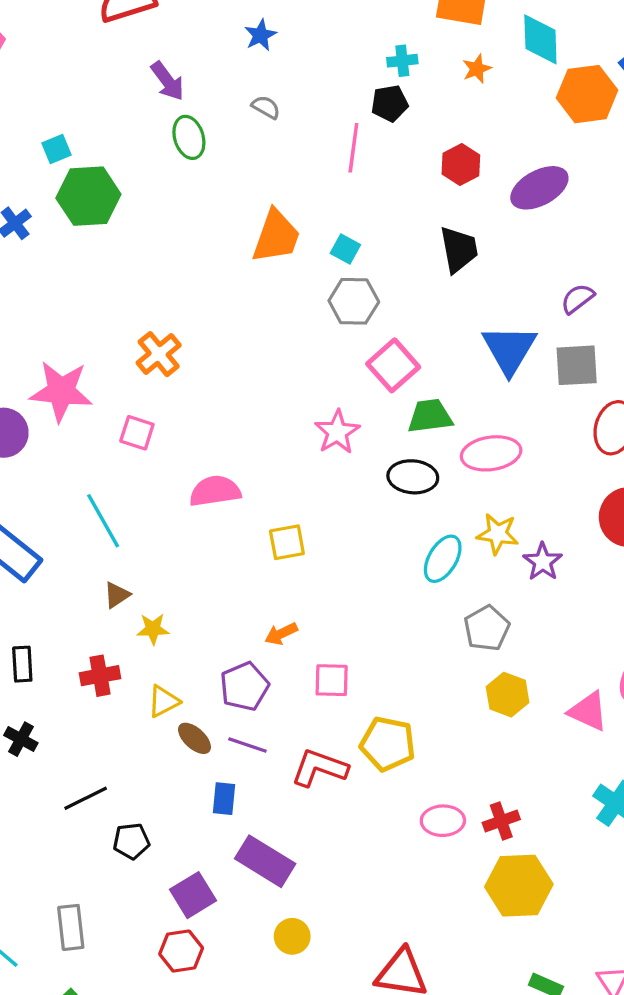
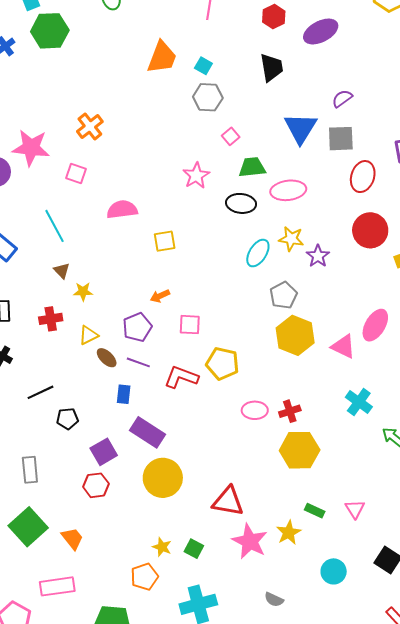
pink square: (393, 365) -> (231, 136), size x0.6
brown triangle: (117, 595) -> (62, 271), turned -42
yellow hexagon: (508, 695) -> (295, 335), size x1.5
yellow circle: (292, 936) -> (163, 478), size x1.8

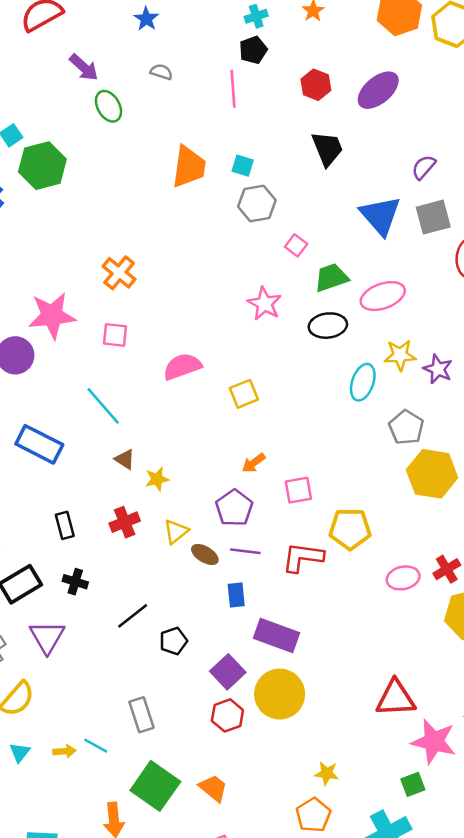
yellow circle: (163, 478) -> (280, 694), moved
green square: (194, 549) -> (413, 784), moved, turned -36

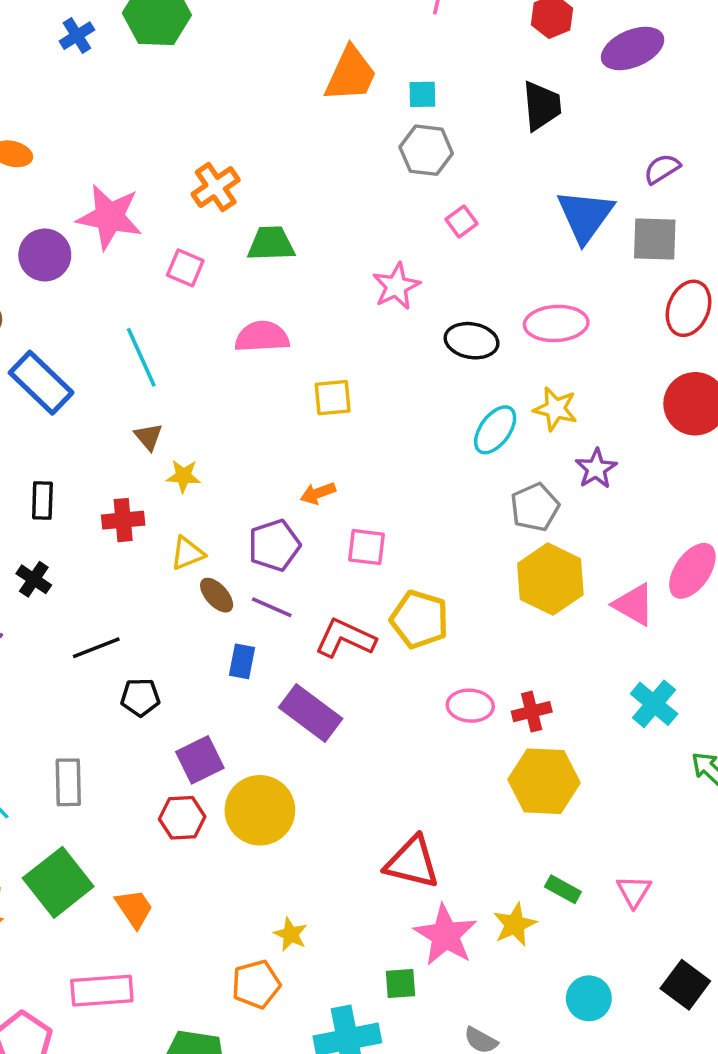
cyan square: (243, 166) -> (422, 94), turned -35
green trapezoid: (331, 278) -> (271, 244), moved
purple star: (438, 369) -> (596, 469), moved
purple rectangle: (277, 635) -> (311, 713), moved

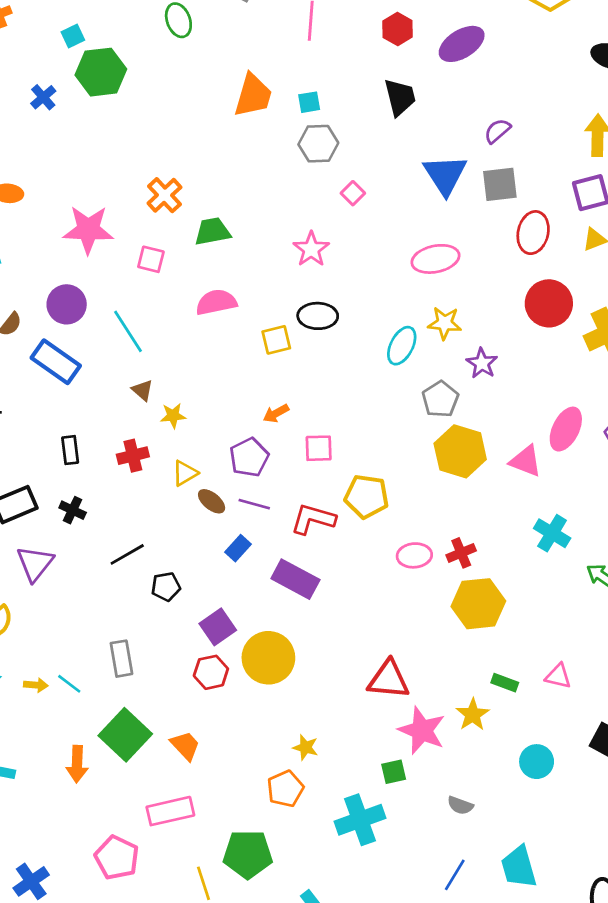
purple circle: (45, 255) -> (67, 304), moved
black ellipse: (472, 341) -> (318, 316), moved
blue rectangle: (242, 661) -> (238, 548), turned 40
pink triangle: (634, 891) -> (558, 676), turned -40

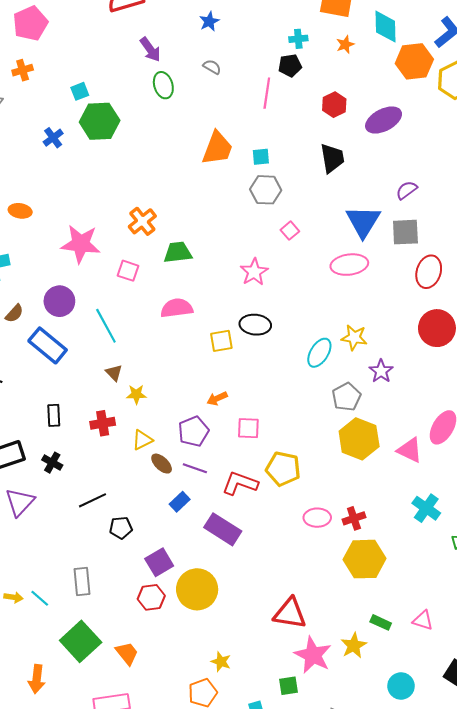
pink ellipse: (435, 259) -> (349, 265), moved
orange arrow: (77, 764) -> (37, 679), moved

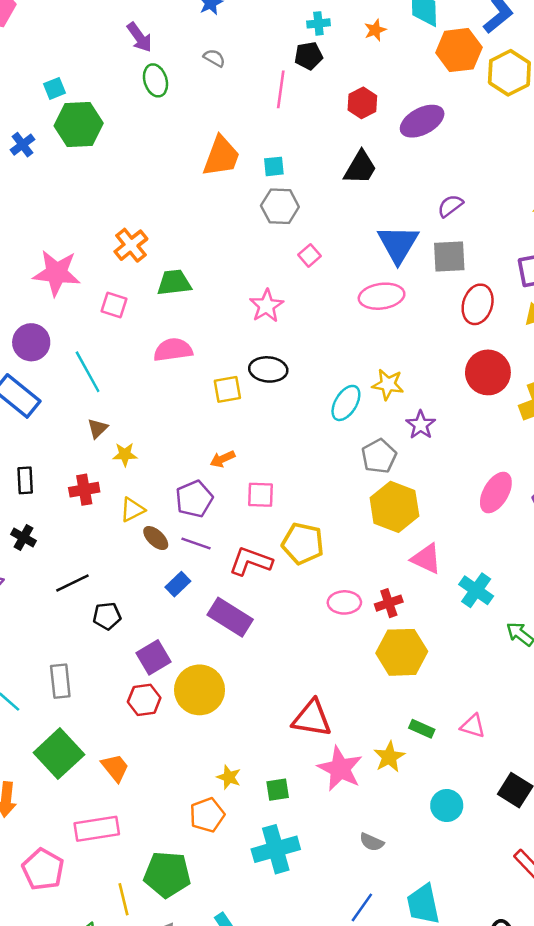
black trapezoid: (332, 158) -> (360, 168), turned 40
brown triangle: (114, 373) -> (98, 428), turned 30
pink triangle: (410, 450) -> (426, 559), moved
green square: (289, 686) -> (278, 790), moved

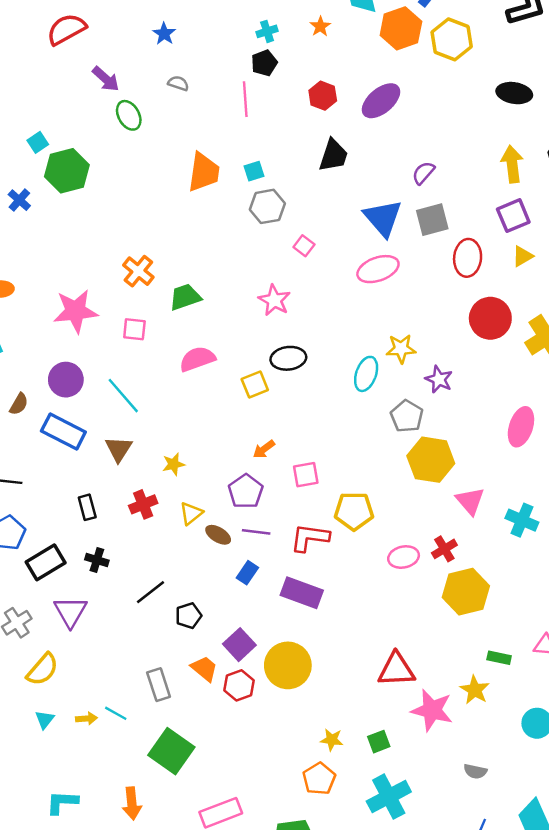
brown triangle: (98, 428) -> (119, 449), moved, size x1.4
pink triangle: (426, 559) -> (470, 501), turned 36
orange trapezoid: (115, 768) -> (204, 669), moved

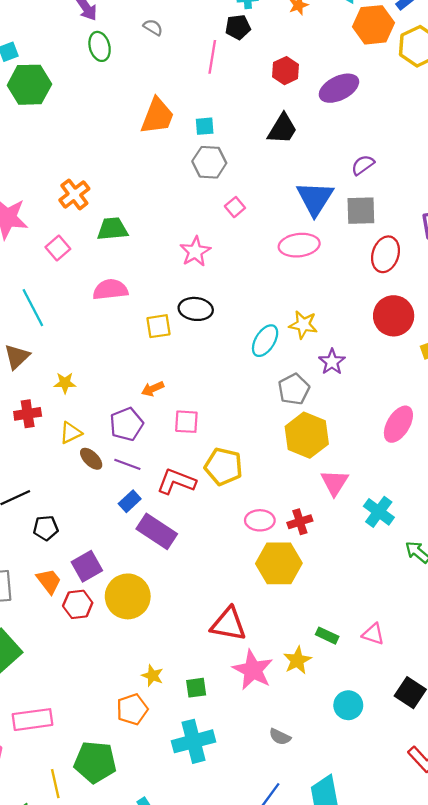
pink square: (134, 329) -> (58, 248), turned 30
blue rectangle: (247, 573) -> (130, 501), moved
yellow hexagon: (466, 592) -> (279, 563), moved

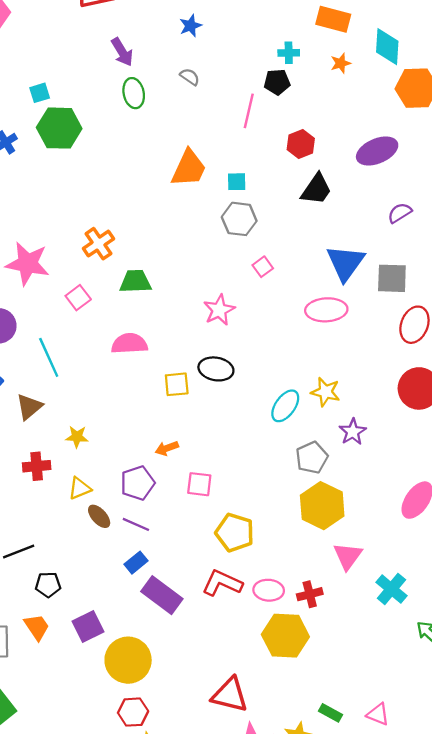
red hexagon: (286, 71) -> (301, 144), moved
purple semicircle: (363, 165) -> (400, 213), moved
red L-shape: (176, 482) -> (222, 583), moved
orange trapezoid: (49, 581) -> (37, 627), moved
red hexagon: (78, 604) -> (133, 712), moved

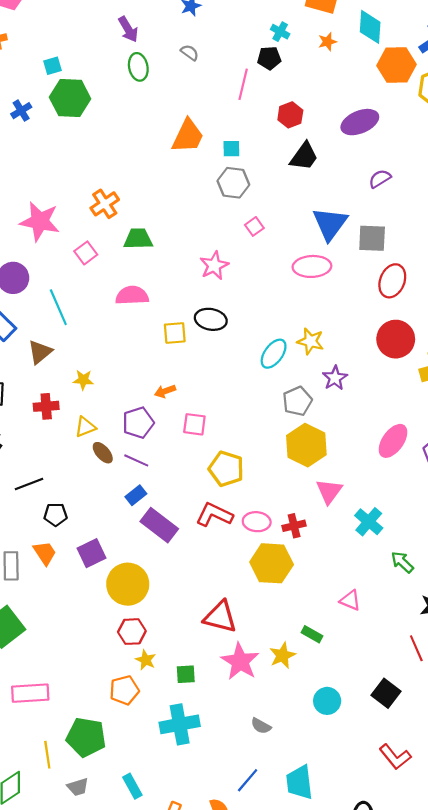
cyan cross: (289, 53) -> (280, 32), turned 30
pink triangle: (378, 714) -> (350, 600), moved

